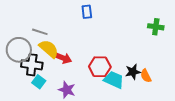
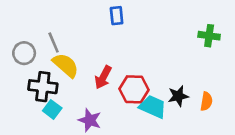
gray line: (40, 32) -> (54, 42), turned 49
gray circle: (19, 50) -> (24, 53), moved, size x0.7
red arrow: (63, 58) -> (103, 77), moved, turned 96
orange semicircle: (146, 76) -> (206, 101), moved, turned -144

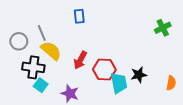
blue rectangle: (117, 16) -> (79, 16), moved
green cross: (209, 36) -> (163, 28), turned -35
orange semicircle: (206, 101) -> (171, 83), moved
cyan trapezoid: (153, 107) -> (119, 83), turned 55

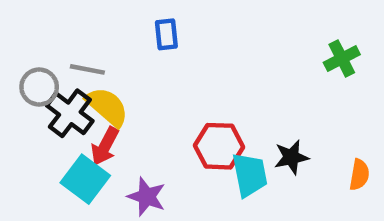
gray line: (42, 33) -> (87, 69), turned -56
red arrow: (80, 60) -> (105, 146), moved
black cross: (33, 67) -> (70, 113), moved, turned 30
cyan square: (41, 85) -> (85, 179), size x1.5

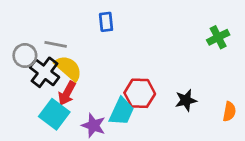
cyan trapezoid: (250, 175) -> (122, 112), moved, turned 36

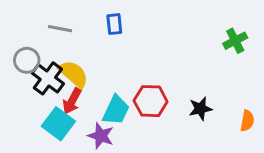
gray line: (56, 44) -> (60, 29), moved
cyan trapezoid: (122, 112) -> (116, 110), moved

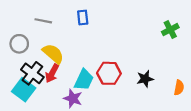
black cross: (48, 78) -> (32, 73), moved
cyan square: (58, 124) -> (24, 90), moved

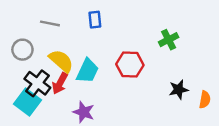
green cross: (170, 30) -> (169, 40), moved
red hexagon: (109, 73) -> (130, 65), moved
black star: (145, 79) -> (179, 90), moved
cyan trapezoid: (84, 80) -> (87, 71), moved

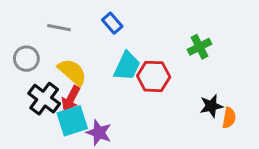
blue rectangle: (95, 20) -> (112, 23), turned -35
cyan trapezoid: (87, 71) -> (127, 66), moved
orange semicircle: (205, 100) -> (229, 118), moved
cyan square: (27, 102) -> (72, 121), moved, turned 35

